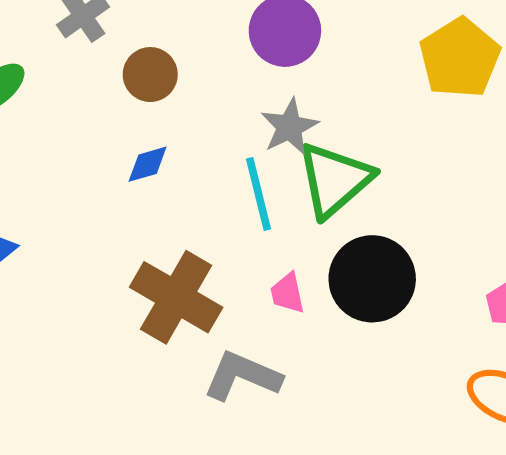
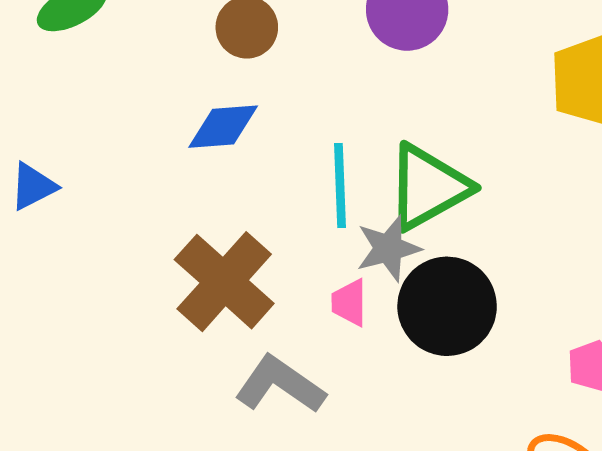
gray star: (289, 127) -> (388, 248), moved
blue diamond: (148, 164) -> (223, 127), size x1.4

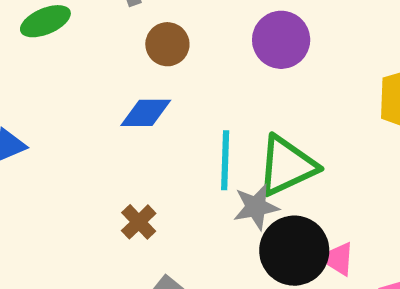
brown cross: (224, 282) -> (139, 222), size x0.5
pink trapezoid: (349, 303) -> (340, 259), moved

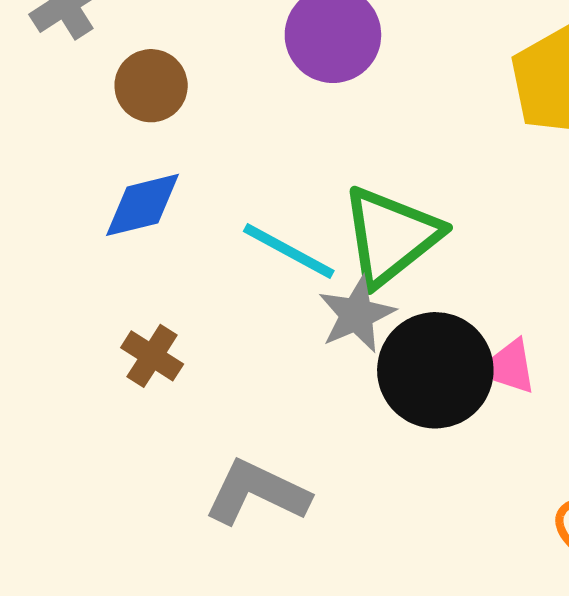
cyan line: (225, 160) -> (289, 251), turned -50
brown cross: (139, 222) -> (152, 356), moved

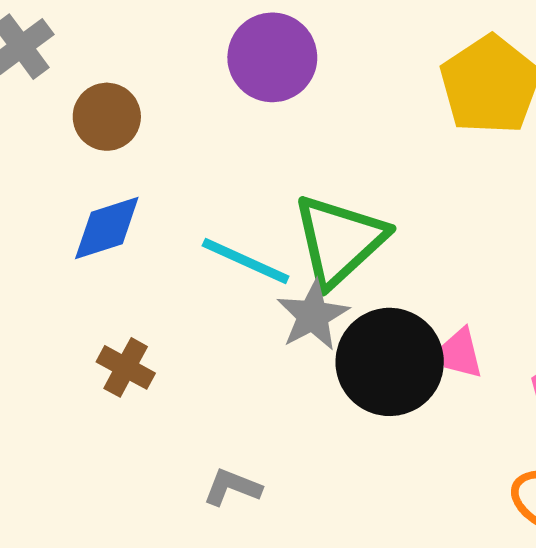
gray L-shape: (257, 493) -> (232, 487), size x0.6

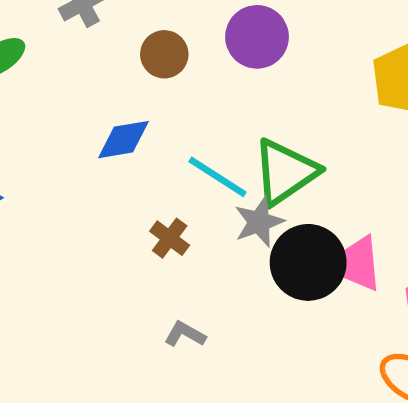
brown circle: (107, 117) -> (164, 54), moved
pink trapezoid: (460, 353) -> (359, 263), size x1.5
brown cross: (126, 367) -> (170, 238), moved

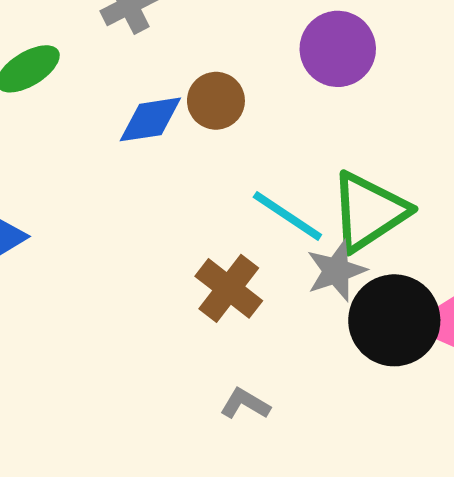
brown circle: (164, 54) -> (216, 101), moved
blue diamond: (124, 140) -> (150, 119), moved
brown cross: (170, 238) -> (229, 288), size x1.4

